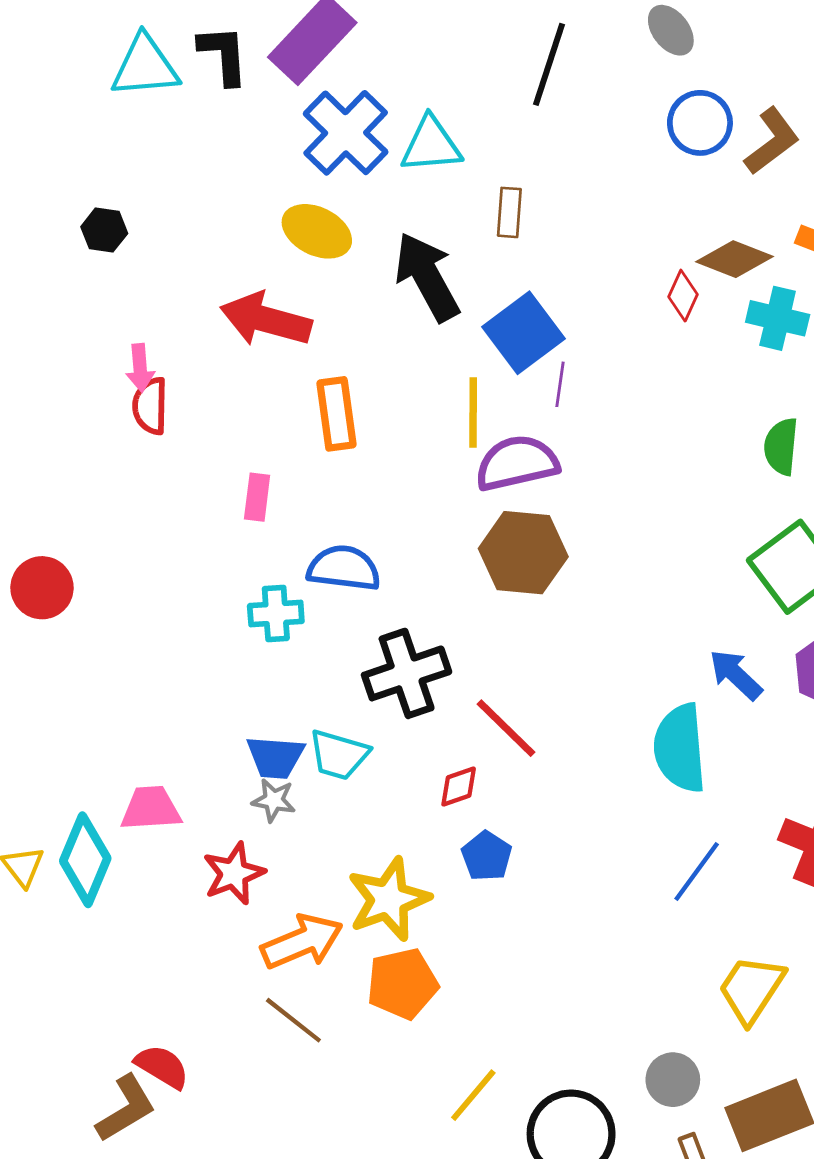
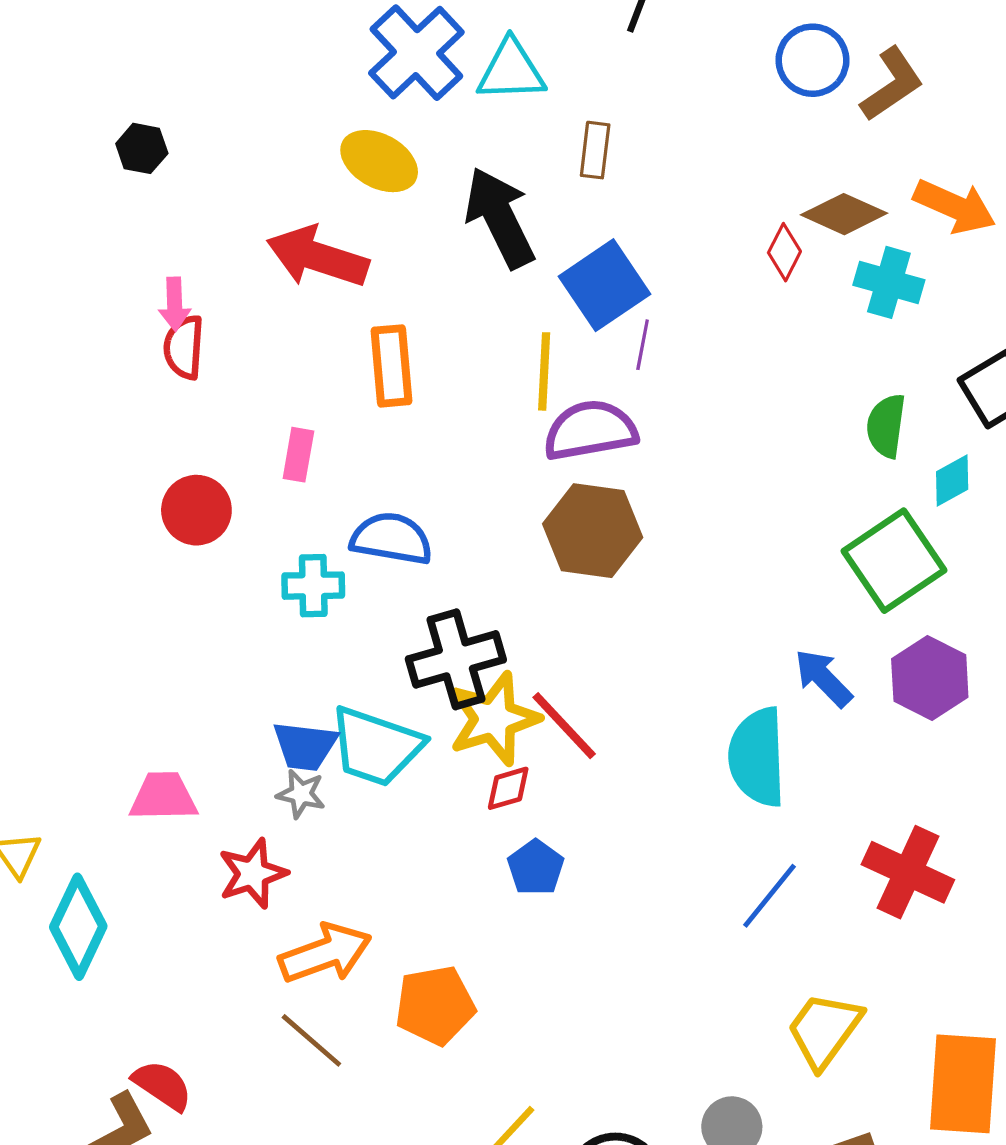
red circle: (42, 588) -> (196, 510), moved
cyan trapezoid: (339, 755) -> (376, 746), size x1.4
cyan diamond: (85, 860) -> (78, 927), moved
yellow star: (389, 899) -> (494, 719), moved

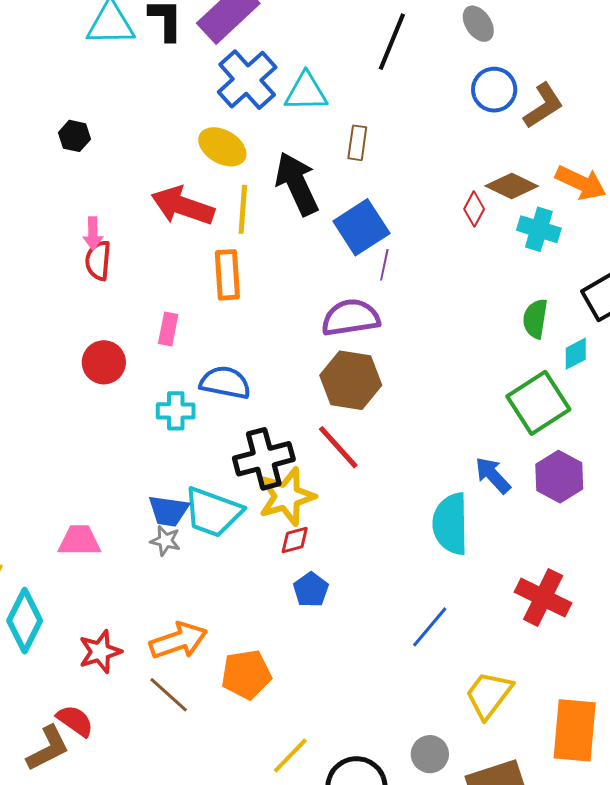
yellow line: (544, 371) -> (243, 209), moved
red line: (564, 726) -> (338, 447), moved
red star: (253, 874) -> (100, 652), moved
blue line: (769, 896) -> (430, 627), moved

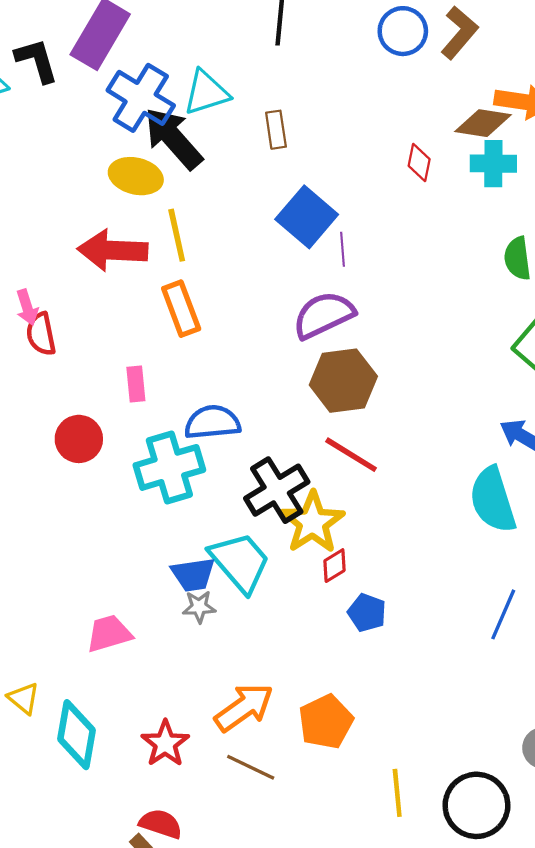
black arrow: (297, 184) -> (173, 138), moved
brown diamond: (512, 186) -> (483, 123), moved
cyan cross: (176, 411) -> (169, 467), size x1.6
cyan trapezoid: (213, 512) -> (240, 562), turned -134
yellow line: (290, 755) -> (397, 793), turned -33

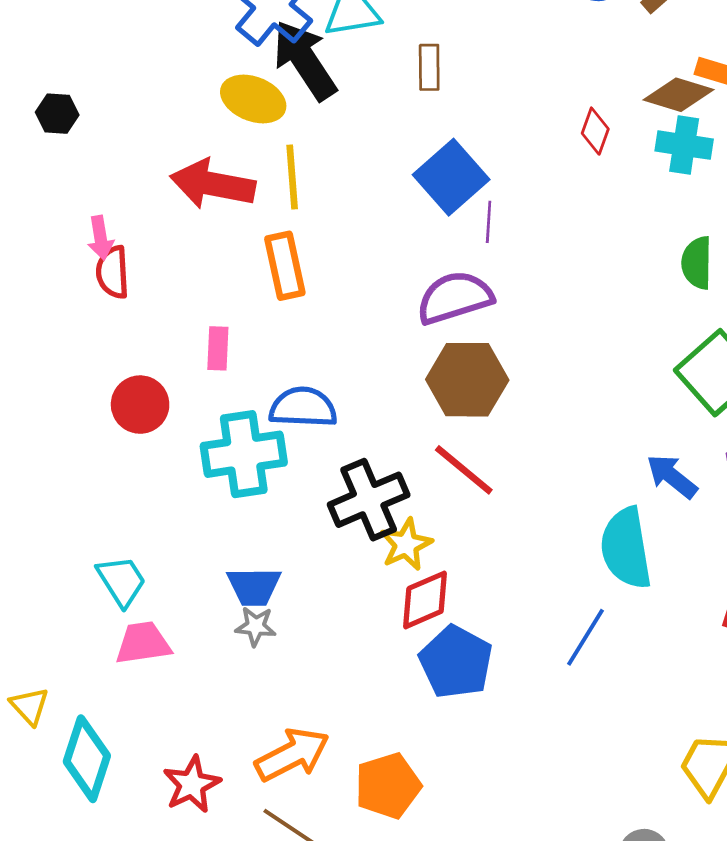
yellow star: (313, 522) -> (406, 544), size x0.7
cyan trapezoid: (240, 562) -> (121, 581), moved, size x0.7
red diamond: (334, 566) -> (425, 600), size x1.5
blue pentagon: (367, 613) -> (456, 662), size x1.6
blue line: (503, 614) -> (586, 637), moved

